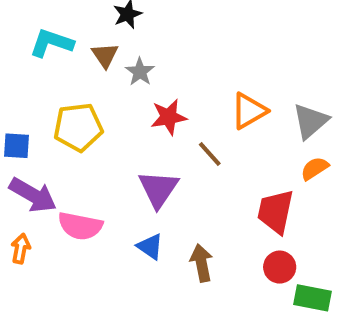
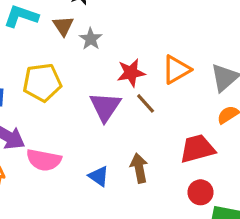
red star: (169, 117) -> (131, 73), moved
purple triangle: (158, 189) -> (105, 107), moved
red trapezoid: (276, 212) -> (197, 149), turned 63
brown arrow: (202, 263) -> (139, 168), moved

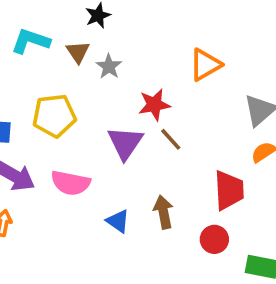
orange triangle: (176, 70) -> (205, 65), moved
red trapezoid: (197, 149) -> (229, 190), turned 102
pink semicircle: (44, 160) -> (71, 183), moved
red circle: (200, 192) -> (214, 239), moved

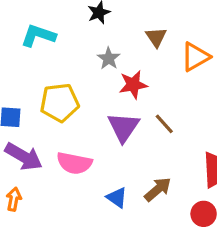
brown triangle: (78, 52) -> (156, 37), moved
red star: (154, 105) -> (133, 85), moved
brown arrow: (163, 212) -> (158, 189), turned 60

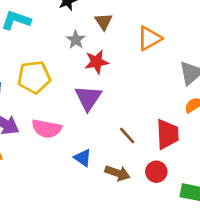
brown triangle: (156, 37) -> (104, 22), moved
brown line: (164, 124) -> (127, 136), moved
brown arrow: (158, 189) -> (117, 173), moved, turned 60

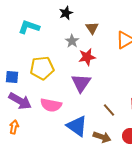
blue triangle: (83, 158) -> (77, 126), size x1.6

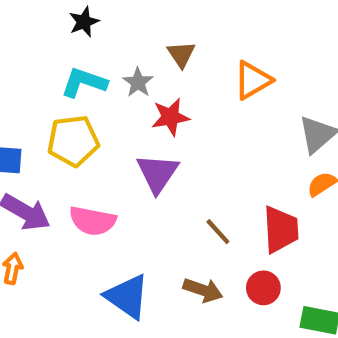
black star: (66, 13) -> (84, 22), moved
cyan L-shape: (29, 27) -> (84, 82), moved
blue triangle: (77, 126) -> (127, 297), moved

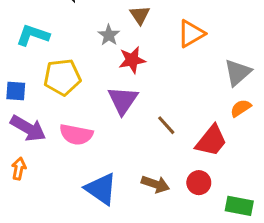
cyan L-shape: (84, 82) -> (33, 35), moved
red trapezoid: (281, 229) -> (211, 141), turned 42
brown line: (218, 232) -> (166, 125), moved

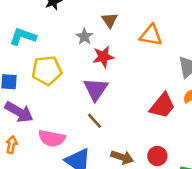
orange triangle: (191, 34) -> (151, 35), turned 40
brown line: (166, 125) -> (94, 121), moved
pink semicircle: (76, 134) -> (52, 138), moved
red trapezoid: (211, 141) -> (162, 106), moved

